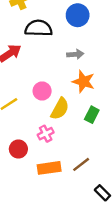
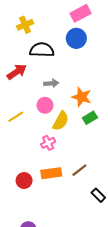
gray arrow: (75, 54) -> (51, 83), moved
green rectangle: (92, 115) -> (90, 118), moved, turned 32
red circle: (18, 149) -> (24, 181), moved

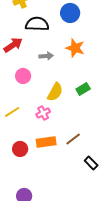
orange star: (82, 97) -> (75, 48), moved
pink circle: (45, 105) -> (23, 76), moved
yellow line: (16, 117) -> (12, 112), moved

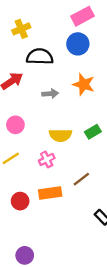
pink circle: (23, 76) -> (15, 125), moved
yellow semicircle: (55, 92) -> (61, 135), turned 60
brown line: (73, 139) -> (81, 179), moved

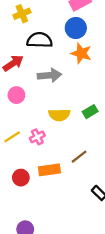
orange star: (84, 84) -> (81, 53), moved
gray arrow: (50, 94) -> (49, 75), size x1.5
pink circle: (15, 125) -> (16, 95), moved
pink cross: (47, 159) -> (37, 137), moved

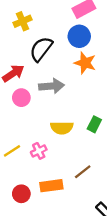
black semicircle: (40, 40) -> (41, 49), turned -55
pink circle: (16, 95) -> (21, 98), moved
green rectangle: (90, 112) -> (94, 124), turned -32

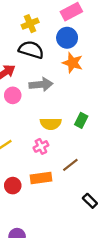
yellow cross: (23, 21) -> (30, 24), moved
black semicircle: (41, 49) -> (31, 50), turned 70
pink cross: (39, 151) -> (41, 146), moved

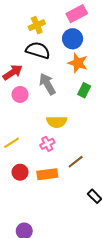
gray arrow: (41, 84) -> (47, 84), turned -115
green rectangle: (81, 120) -> (84, 90), moved
red circle: (13, 186) -> (20, 172), moved

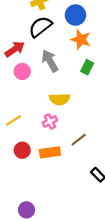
black semicircle: (38, 50) -> (40, 27), turned -55

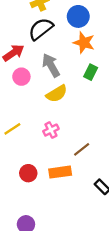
yellow semicircle: (59, 99) -> (57, 94), moved, turned -30
red circle: (22, 150) -> (28, 173), moved
orange rectangle: (50, 152) -> (60, 172), moved

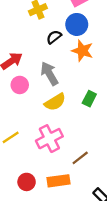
black semicircle: (41, 29) -> (54, 37), moved, size x0.6
green rectangle: (91, 72) -> (89, 99), moved
pink cross: (51, 130) -> (49, 139), size x1.6

